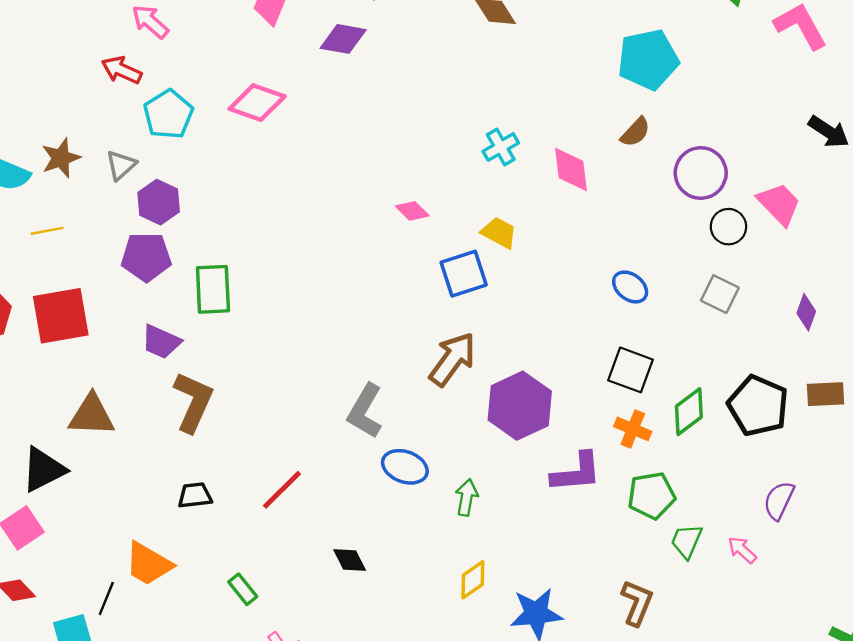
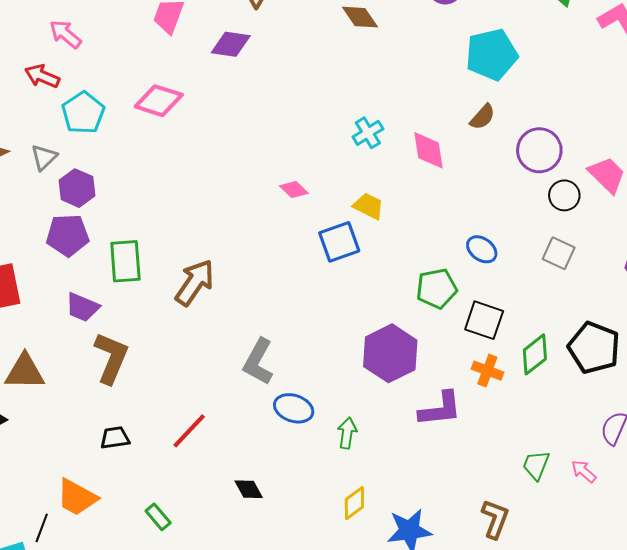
brown arrow: (453, 359) -> (195, 283), moved
green pentagon: (651, 496) -> (437, 289), moved

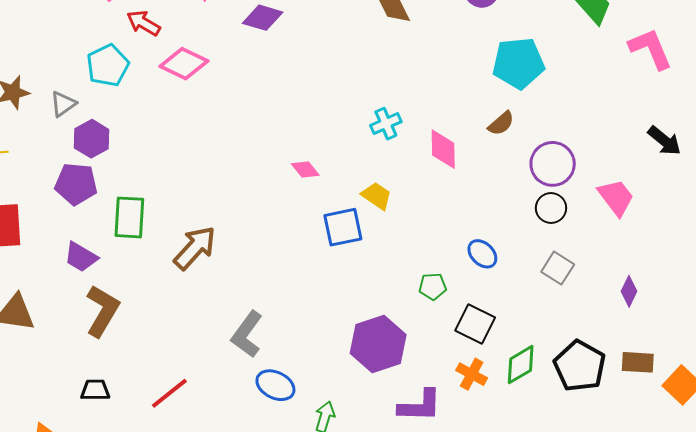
red arrow: (42, 76) -> (143, 23), moved
black circle: (564, 195) -> (551, 208), moved
green pentagon: (437, 289) -> (433, 286), size x0.7

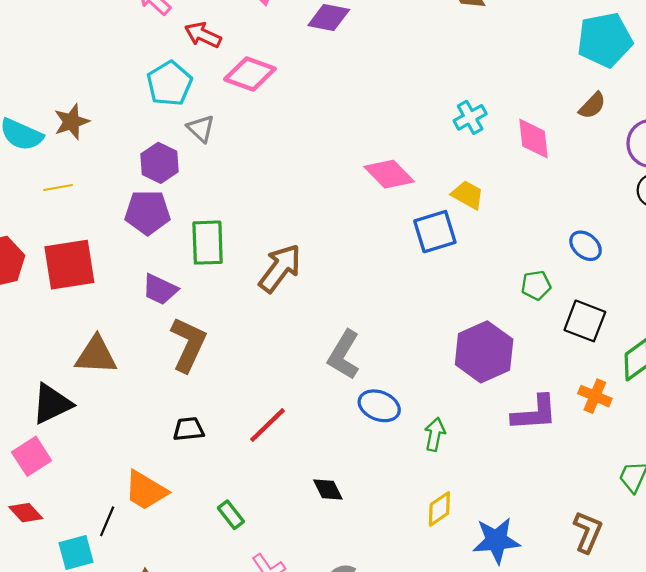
gray triangle: (63, 104) -> (201, 128), moved, turned -36
pink diamond: (305, 170) -> (389, 174), size x1.6
orange cross: (472, 374) -> (595, 396), moved

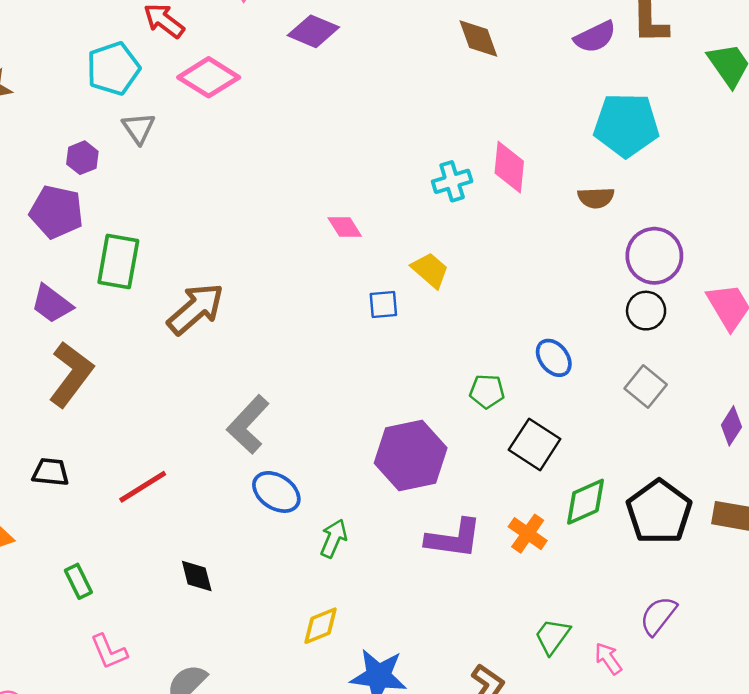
brown semicircle: (592, 106) -> (596, 198), turned 32
pink diamond: (533, 139) -> (509, 167), moved
purple hexagon: (160, 163) -> (82, 158), size x0.7
pink diamond: (389, 174) -> (345, 227), size x0.6
blue square: (435, 232) -> (383, 305), size x0.6

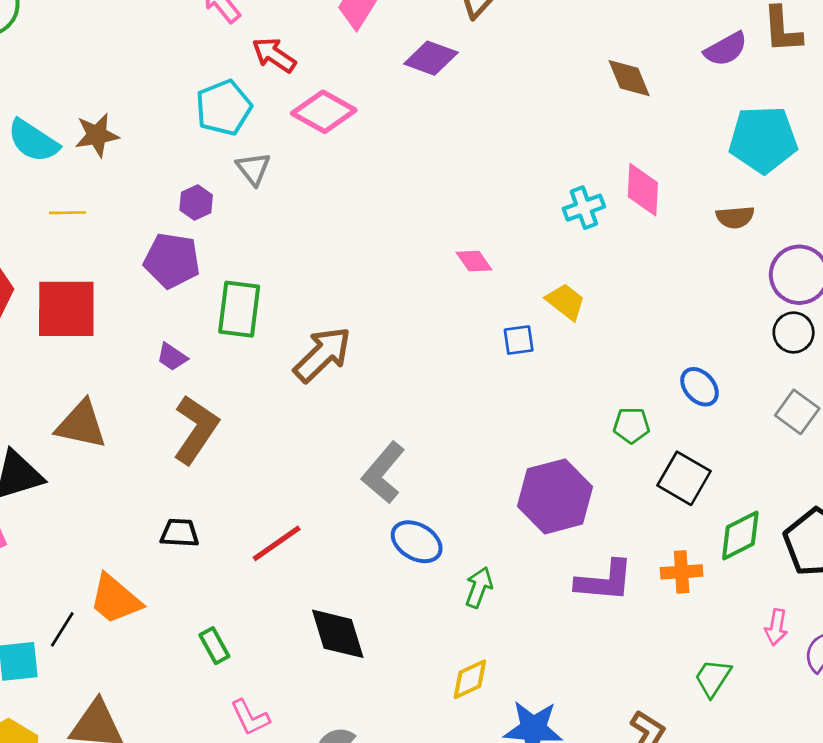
brown diamond: (478, 39) -> (629, 78), moved
purple trapezoid: (52, 304) -> (172, 357), size x0.7
orange cross: (528, 534) -> (682, 572), turned -36
black diamond: (197, 576) -> (338, 634), size x1.6
pink arrow: (608, 659) -> (776, 627), moved, turned -132

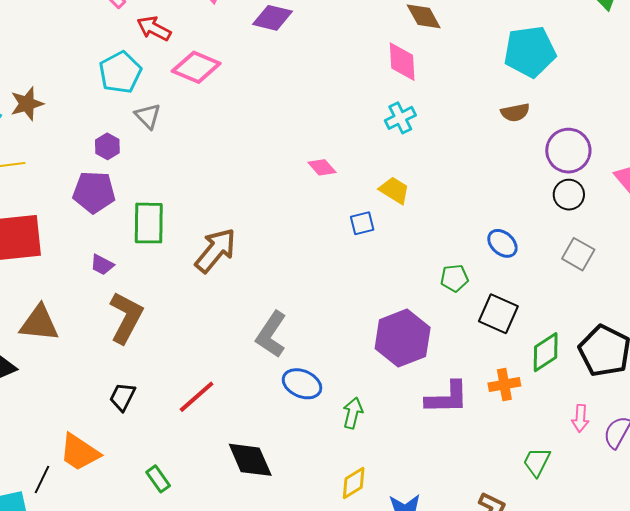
pink diamond: (643, 190) -> (402, 62), moved
black trapezoid: (180, 533) -> (122, 397), turned -60

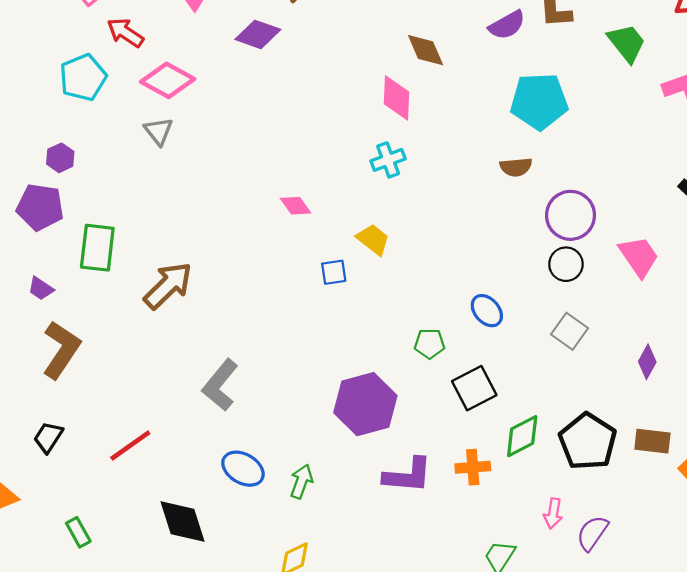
gray triangle: (148, 116) -> (159, 131), moved
black square: (498, 314) -> (474, 388), turned 33
blue ellipse: (302, 384) -> (243, 469), moved

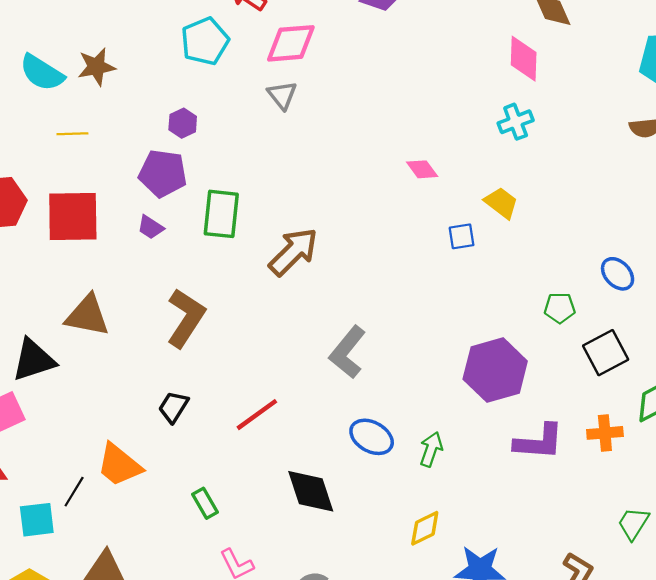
pink diamond: (168, 80) -> (291, 43), turned -33
purple trapezoid: (41, 288) -> (151, 227), moved

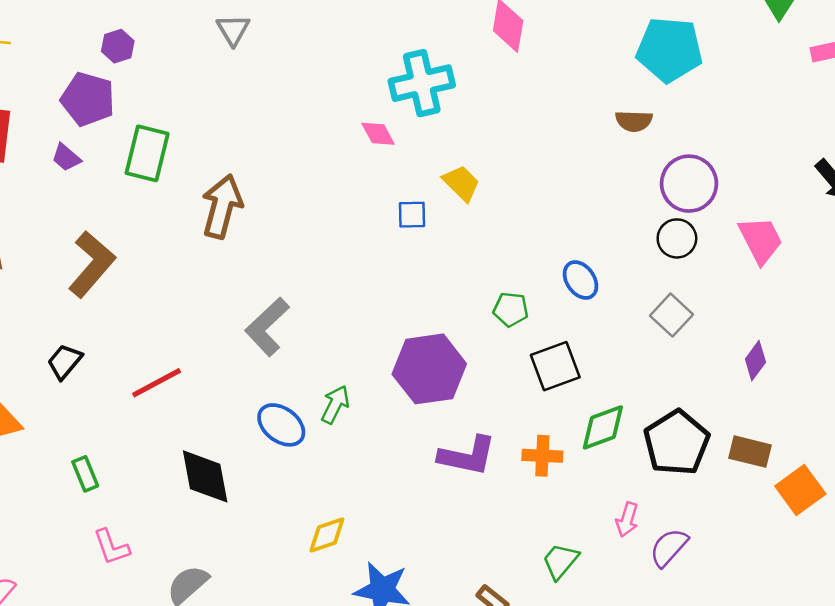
cyan cross: (516, 122) -> (422, 83), moved, size x1.6
brown arrow: (293, 252) -> (222, 206), turned -38
green arrow: (431, 449) -> (335, 404), moved

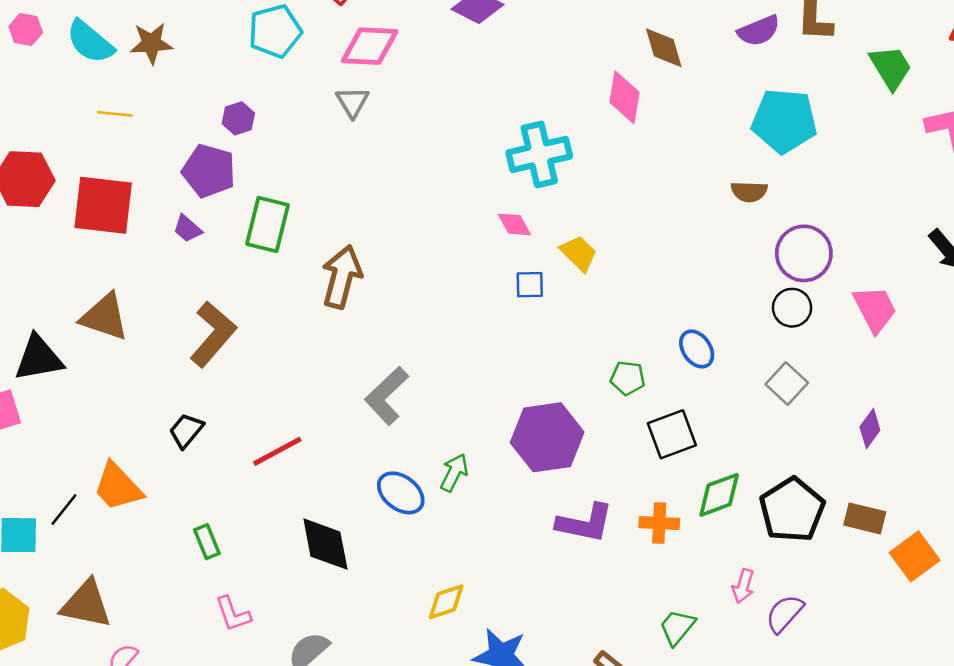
pink diamond: (378, 134) -> (514, 224), moved

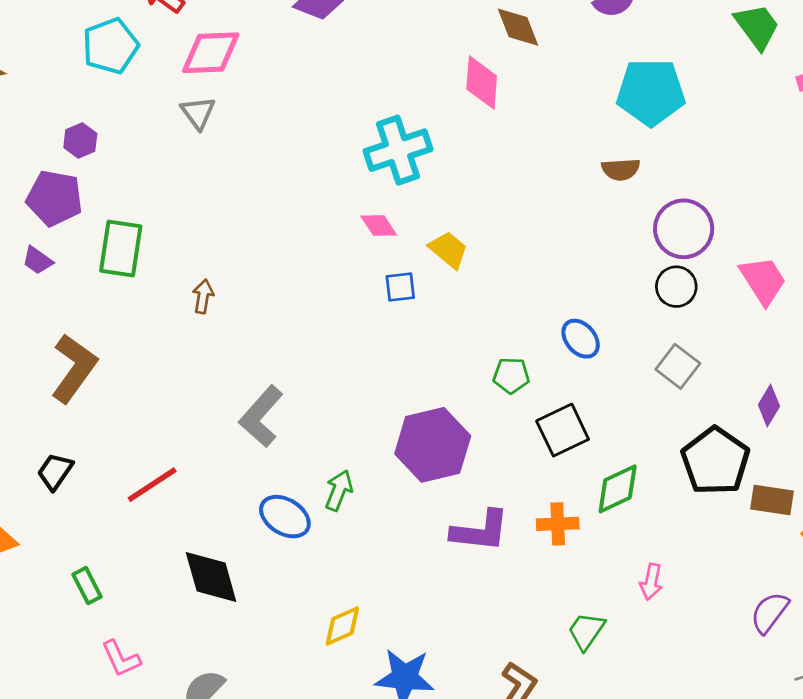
brown arrow: (342, 277) -> (203, 296), size x0.5
black pentagon: (792, 510) -> (715, 461), moved
purple semicircle: (785, 614) -> (769, 613), moved

